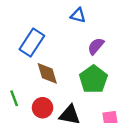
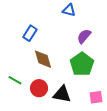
blue rectangle: (32, 43) -> (30, 33), size x0.7
green line: (14, 98) -> (15, 80), turned -40

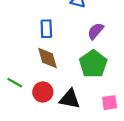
blue rectangle: (30, 33) -> (46, 29), moved, turned -35

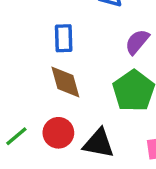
green line: (15, 83) -> (16, 136), moved, turned -70

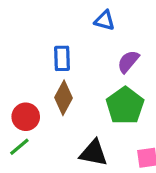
brown diamond: (65, 82) -> (64, 98), turned 44
red circle: (58, 133) -> (26, 117), moved

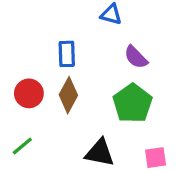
purple semicircle: (128, 62) -> (136, 57), turned -85
red circle: (26, 117) -> (29, 93), moved

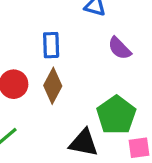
green pentagon: (133, 103) -> (116, 115), moved

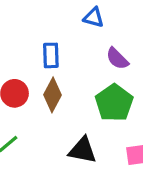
green pentagon: (116, 115) -> (114, 103), moved

